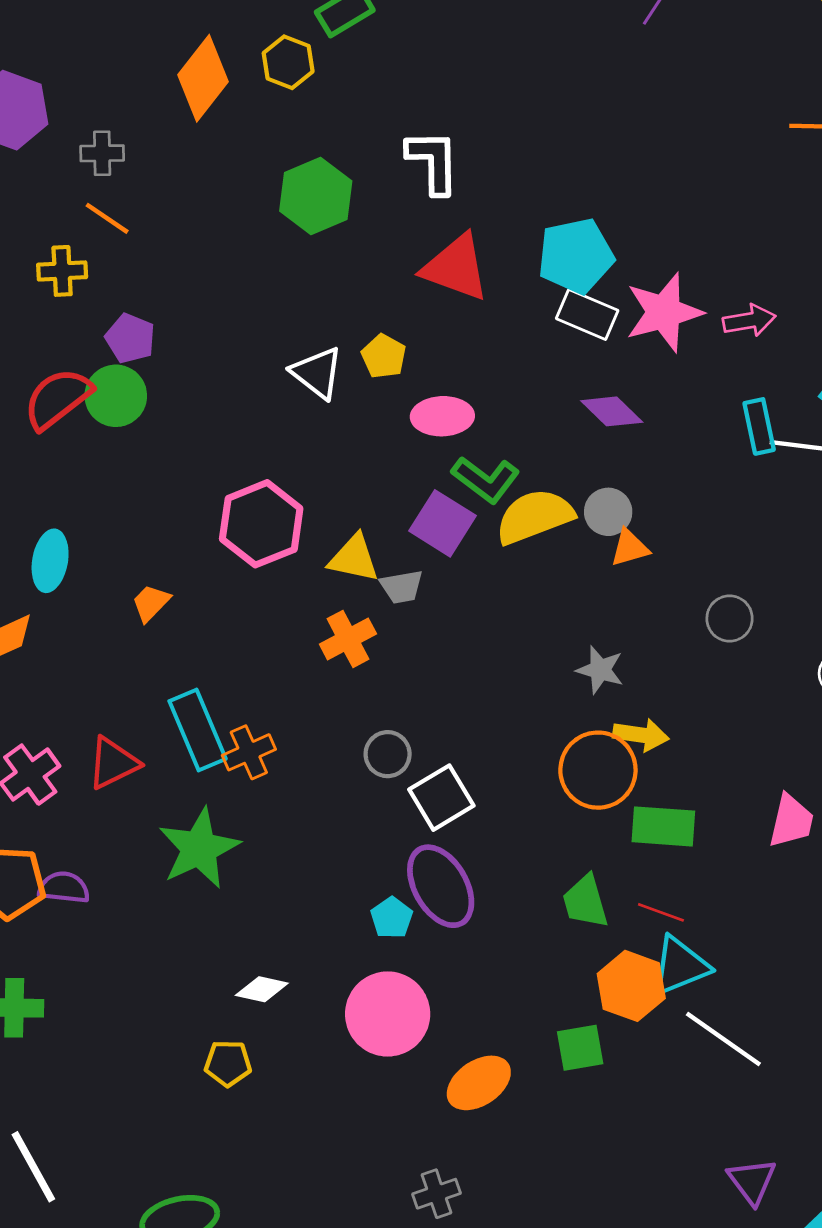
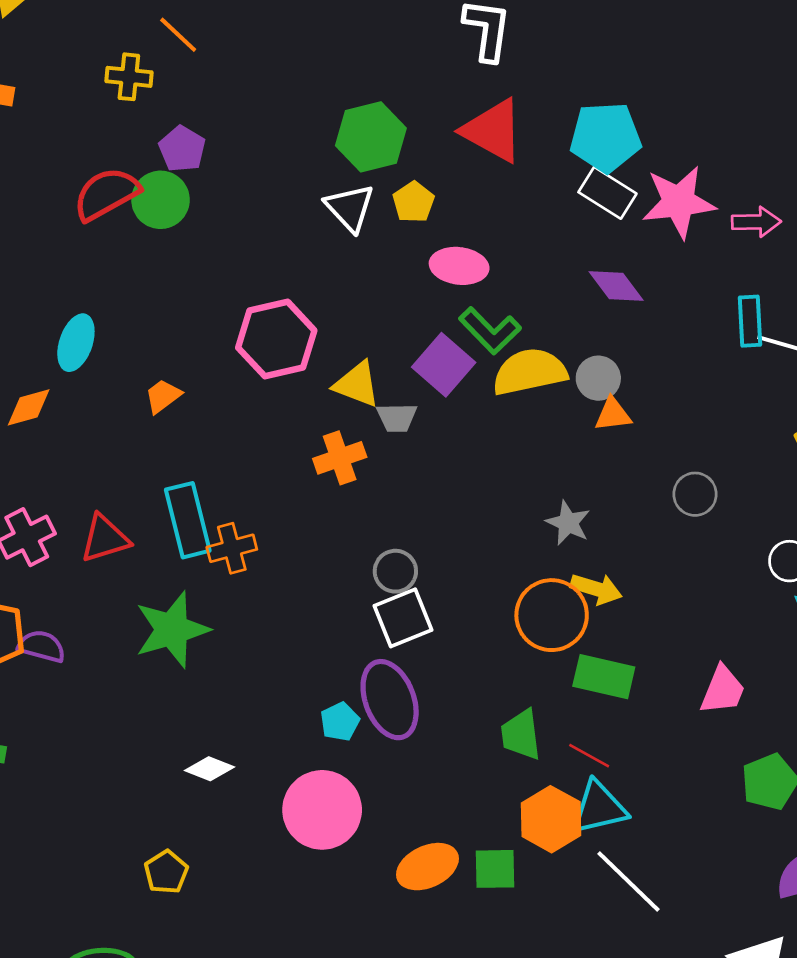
green hexagon: (316, 196) -> (371, 137), moved
gray circle: (388, 754) -> (395, 571), moved
yellow pentagon: (228, 1063) -> (166, 872), moved, turned 30
orange ellipse: (479, 1083) -> (427, 867), moved

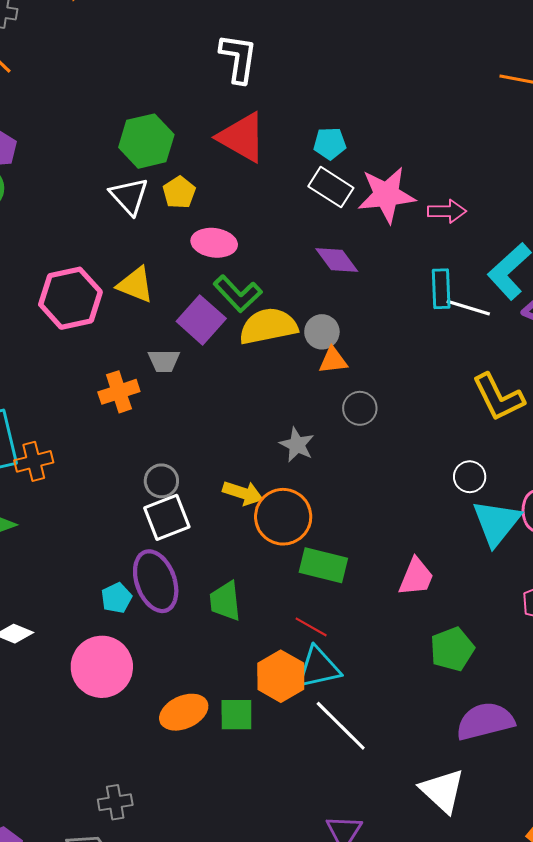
cyan pentagon: (605, 137) -> (330, 143), size x0.6
yellow triangle: (357, 384) -> (135, 285), moved
gray circle: (695, 494) -> (360, 408), moved
yellow arrow: (596, 589) -> (243, 493), moved
green trapezoid: (521, 735) -> (225, 601), moved

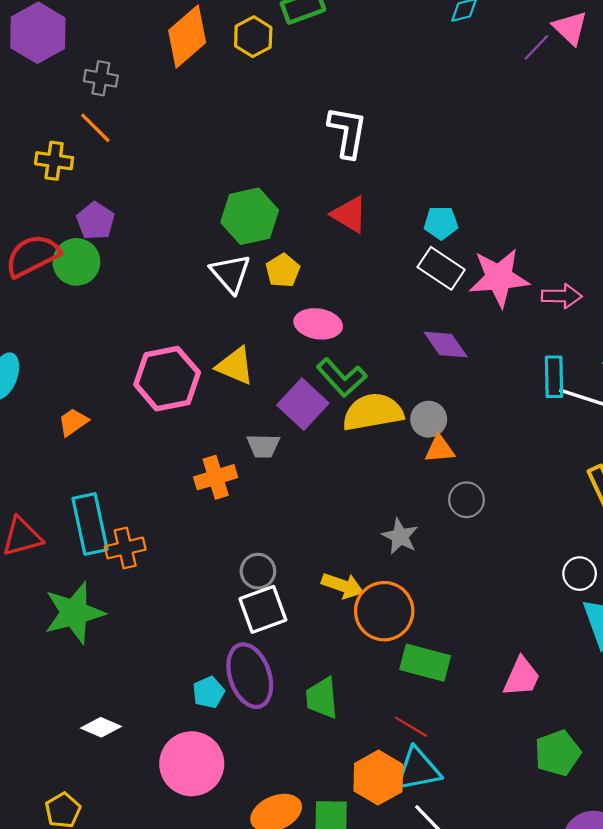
red triangle: (242, 137) -> (349, 214), size x0.7

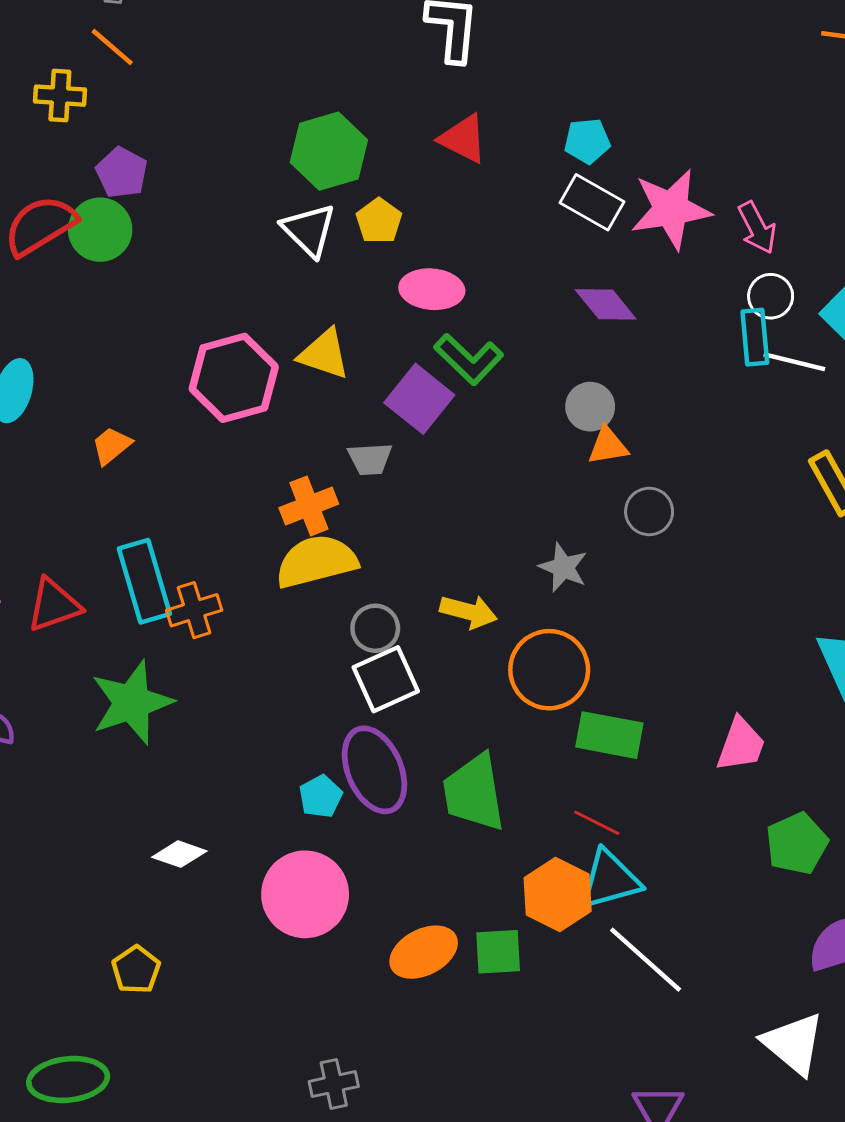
pink arrow: (562, 296) -> (757, 228), turned 66
yellow semicircle: (373, 412) -> (316, 561), moved
white circle: (580, 574) -> (771, 296), moved
yellow arrow: (343, 586) -> (469, 612), moved
green trapezoid: (322, 698) -> (474, 793), size x1.4

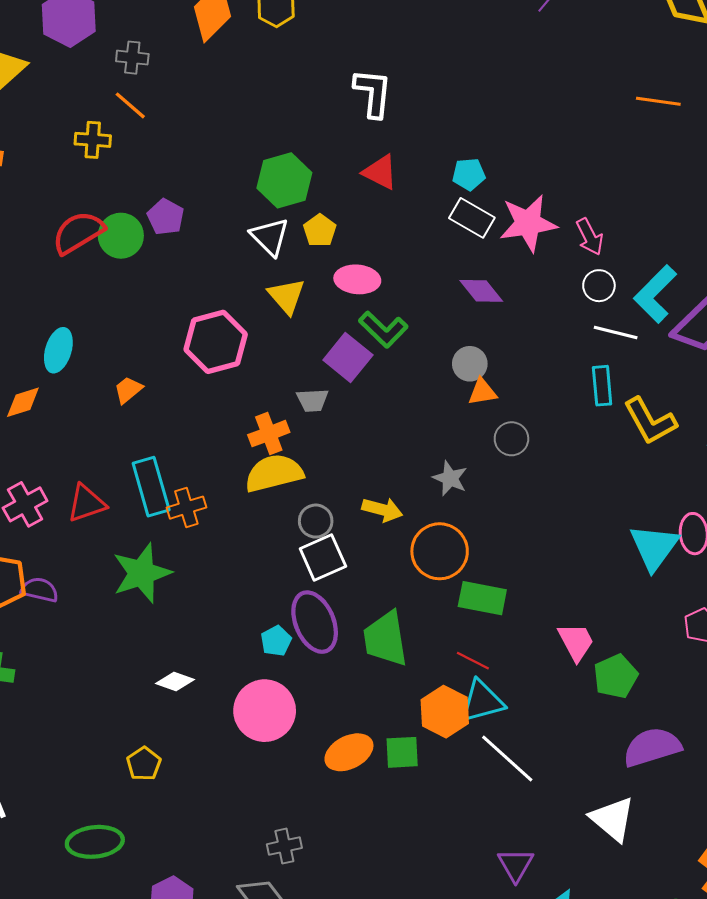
purple pentagon: (122, 173) -> (166, 217), moved
cyan rectangle: (755, 337) -> (602, 386), moved
yellow triangle: (324, 354) -> (286, 296), moved, turned 30
pink trapezoid: (741, 745) -> (576, 642), moved, turned -48

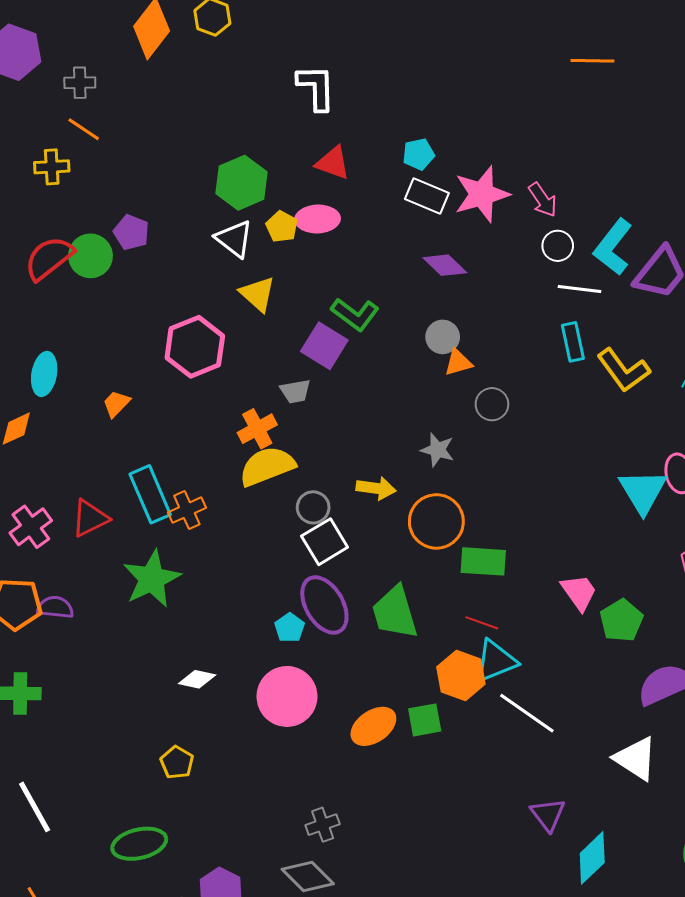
pink ellipse: (357, 279) -> (318, 219), moved

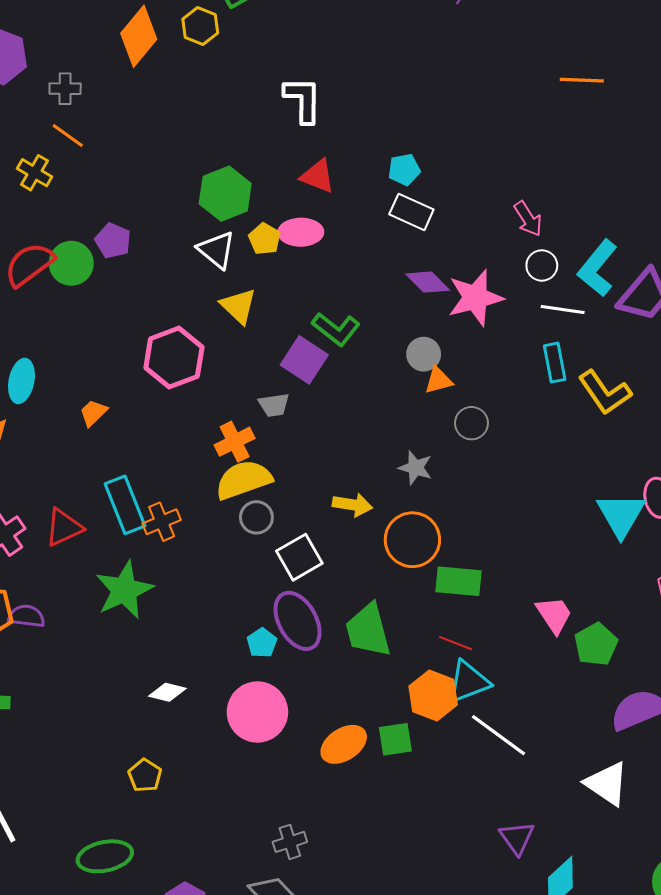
yellow cross: (52, 167) -> (35, 173), turned 32
pink star: (482, 194) -> (475, 298), moved
gray circle: (313, 507) -> (256, 517), moved

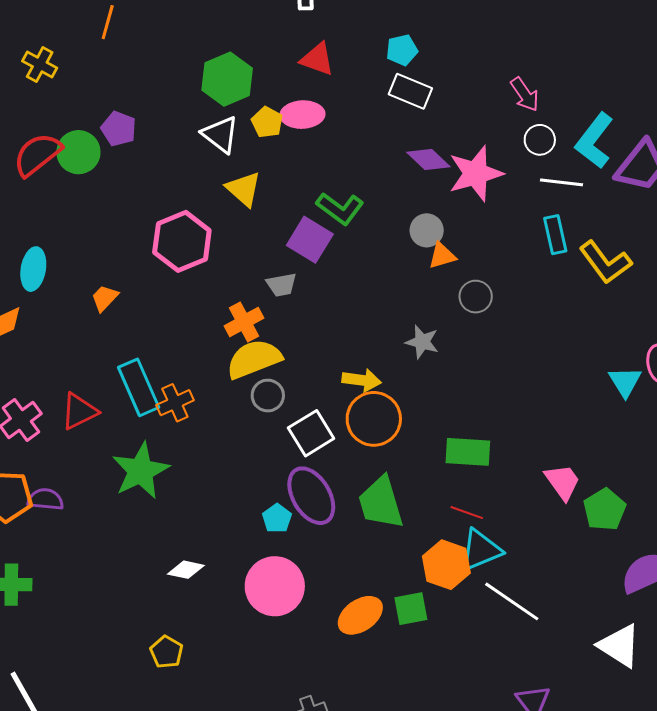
orange line: (68, 136) -> (108, 22), moved, turned 72
cyan triangle: (621, 515) -> (625, 382), size x0.7
orange circle: (412, 540) -> (374, 419), moved

